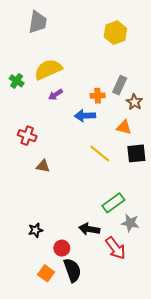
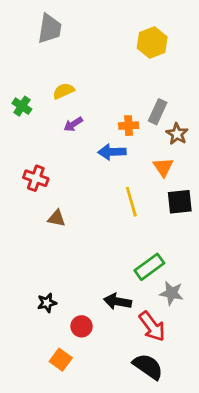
yellow semicircle: (48, 69) -> (64, 91), size x0.6
orange triangle: (124, 127) -> (163, 167), turned 42
yellow line: (100, 153) -> (131, 202), turned 35
black semicircle: (72, 270) -> (148, 367), moved, turned -35

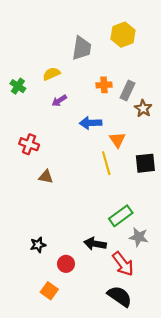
gray trapezoid: (50, 29) -> (82, 48), moved
orange cross: (129, 126) -> (104, 85), moved
orange triangle: (163, 167) -> (117, 140), moved

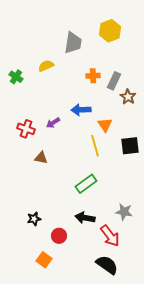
purple arrow: (59, 101) -> (53, 123), moved
green rectangle: (121, 216) -> (86, 184), moved

